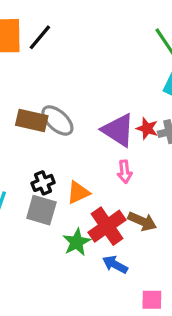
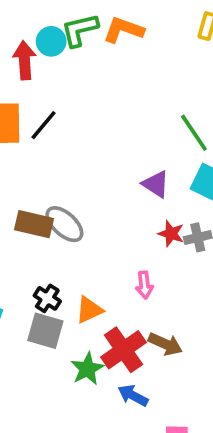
purple triangle: (118, 130) -> (156, 184), moved, size x0.7
black cross: (43, 183) -> (47, 298), turned -35

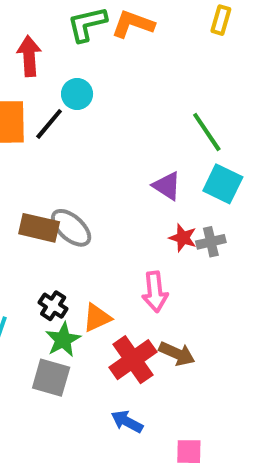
cyan circle: (51, 41) -> (77, 94), moved
pink arrow: (144, 285) -> (155, 292), size x1.4
gray square: (45, 331) -> (51, 378), moved
green star: (87, 369) -> (63, 340), moved
blue arrow: (133, 395) -> (127, 422), moved

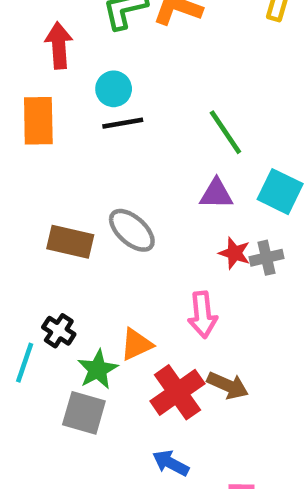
black line: (49, 124) -> (123, 123), moved, turned 40
green line: (207, 132) -> (225, 132), moved
purple triangle: (167, 186) -> (216, 194), turned -32
gray ellipse: (71, 228) -> (132, 230), moved
black cross: (53, 306) -> (59, 331), moved

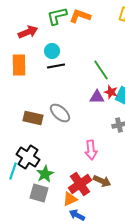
red arrow: (59, 45) -> (28, 32), turned 72
red star: (235, 253) -> (111, 92), moved
black cross: (59, 331) -> (28, 157), size x1.6
orange triangle: (136, 344) -> (70, 199), moved

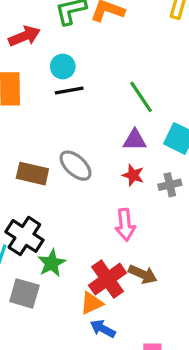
red star: (111, 92) -> (133, 175), moved
gray square: (39, 193) -> (24, 293), moved

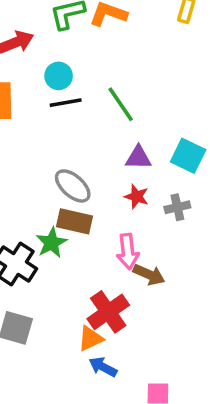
green line: (141, 97) -> (121, 104), moved
brown rectangle: (32, 174) -> (74, 221), moved
green star: (52, 263) -> (51, 243), moved
brown arrow: (143, 274) -> (149, 275), moved

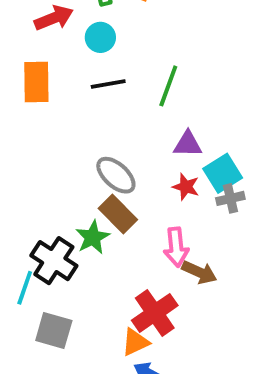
cyan circle: (59, 76) -> (100, 37), moved
green line: (121, 104) -> (168, 86), turned 54
cyan square: (188, 156) -> (223, 173), moved, turned 32
brown rectangle: (74, 221) -> (118, 214), turned 32

